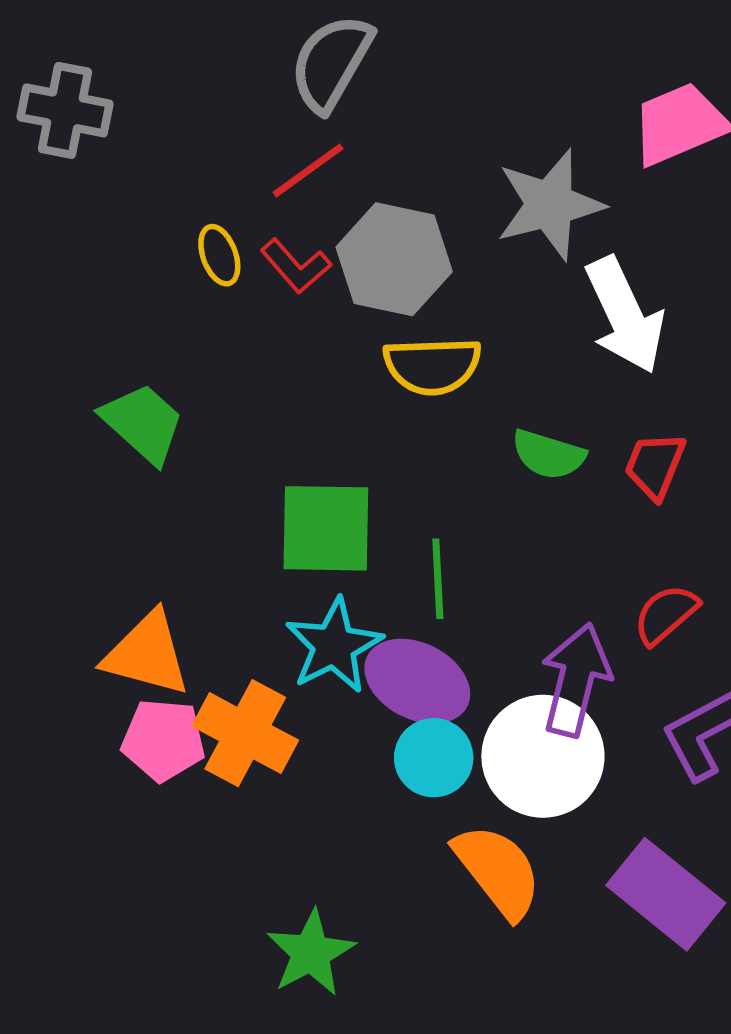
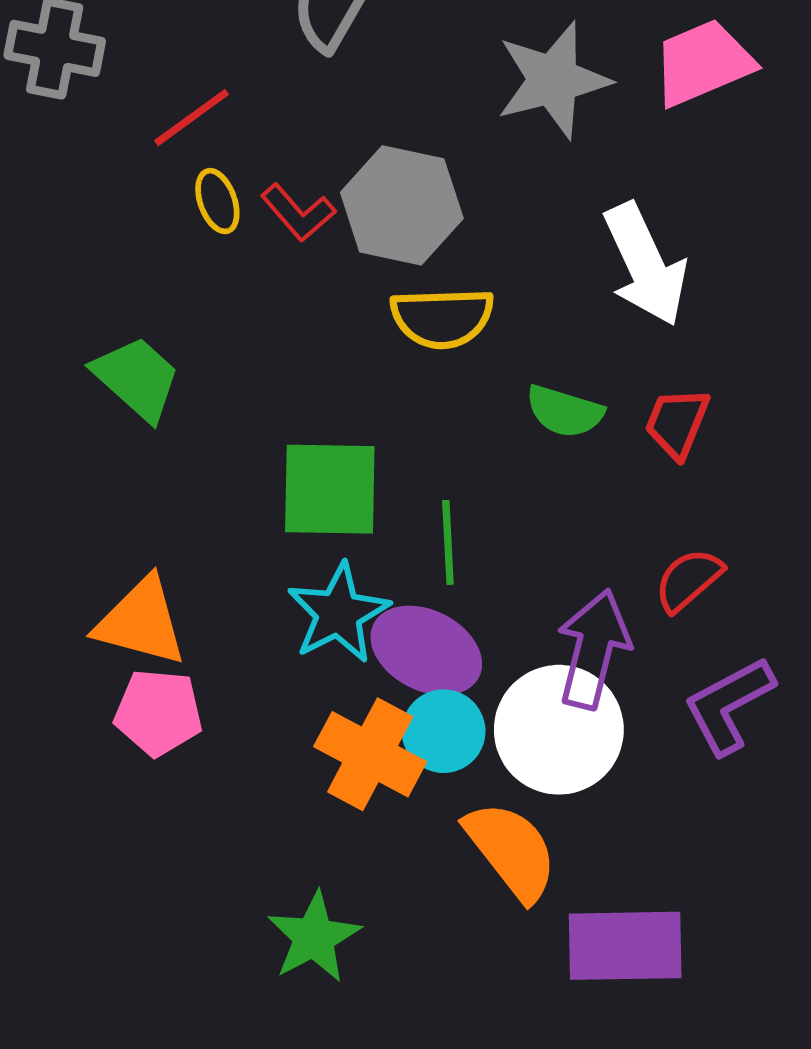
red line: (308, 171) -> (191, 118), moved
gray star: (550, 205) -> (553, 80), moved
orange cross: (245, 733) -> (370, 754), moved
purple rectangle: (666, 894) -> (625, 946), moved, turned -40

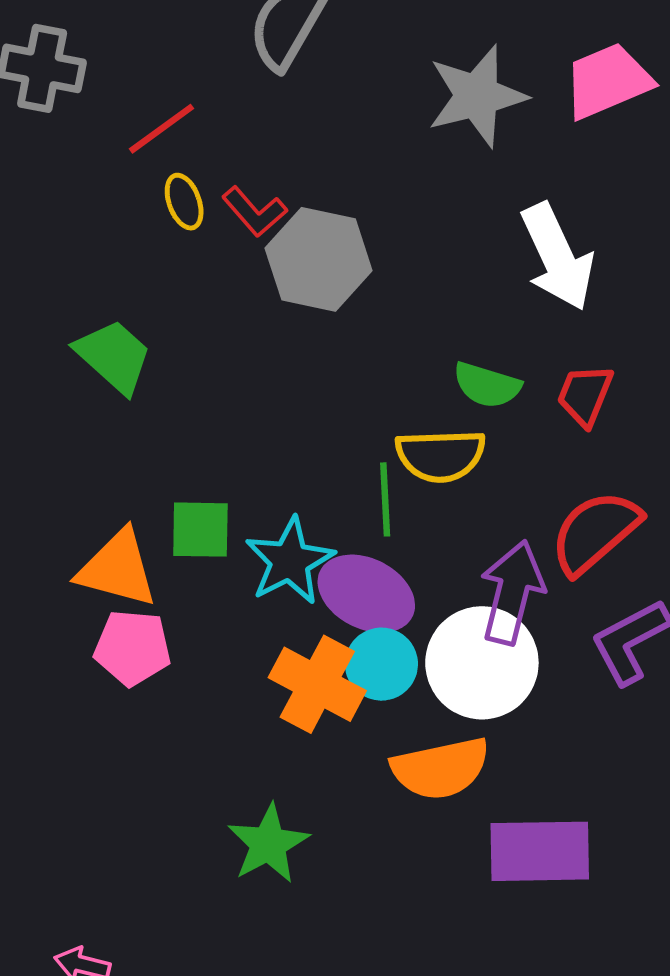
gray hexagon: (402, 205) -> (319, 259), moved
yellow semicircle: (442, 318) -> (440, 455), moved
green square: (330, 489) -> (200, 530), moved, size x0.7
red semicircle: (688, 580) -> (595, 532), size x1.5
orange semicircle: (511, 851) -> (440, 768), turned 116

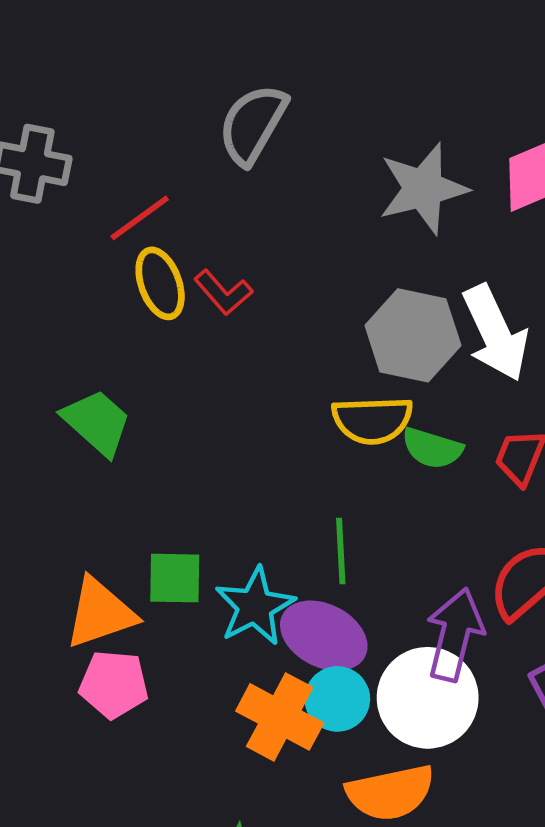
yellow ellipse: (184, 202) -> (160, 283), size x1.4
gray hexagon: (319, 259) -> (413, 335), moved
yellow semicircle: (440, 455) -> (372, 420), moved
orange triangle: (117, 569) -> (100, 613), turned -34

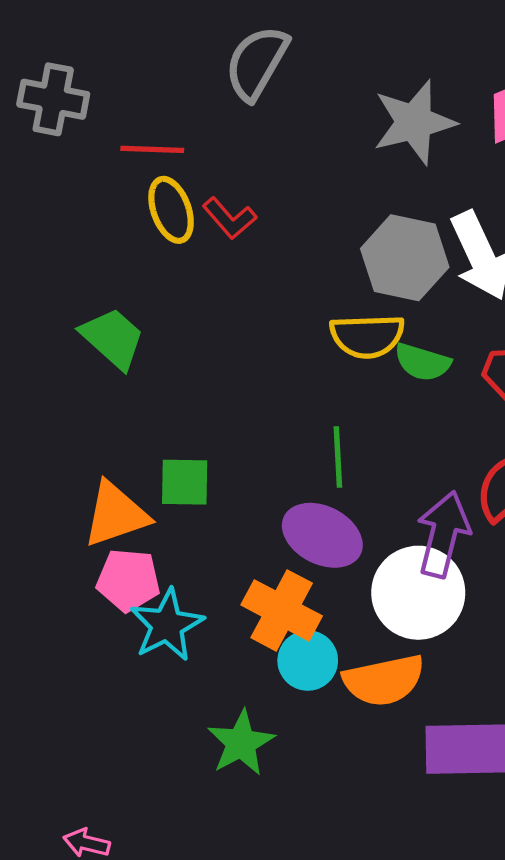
red line: (140, 218) -> (152, 149), turned 38
cyan star: (255, 606) -> (167, 625), moved
cyan circle: (337, 699) -> (308, 660), moved

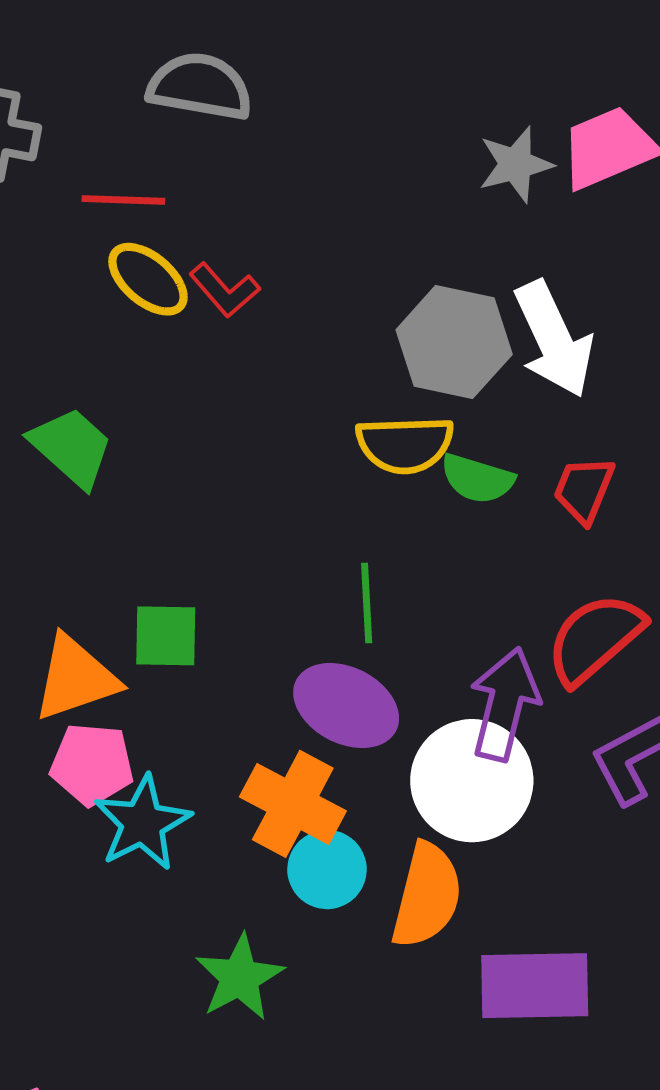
gray semicircle: (257, 63) -> (200, 86), moved, turned 70
gray star: (414, 122) -> (516, 164), moved, size x0.7
yellow ellipse: (171, 210) -> (148, 279), turned -30
orange semicircle: (384, 680) -> (427, 895), turned -64

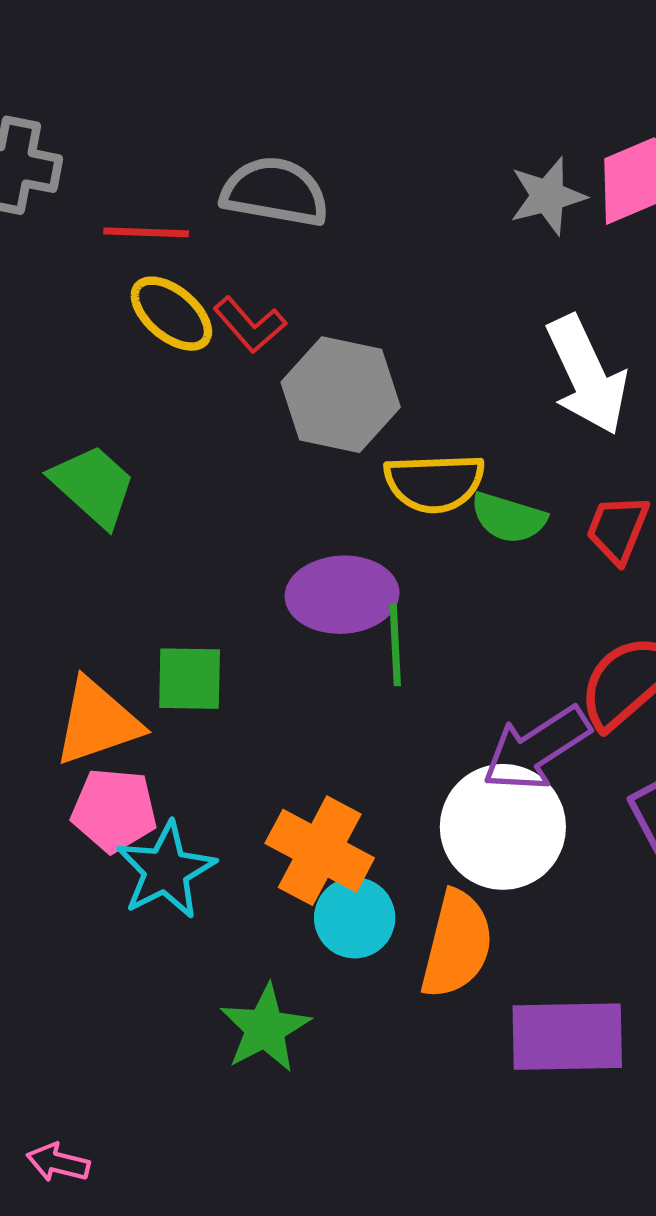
gray semicircle: (200, 86) -> (275, 192), moved
gray hexagon: (454, 342) -> (341, 395), moved
purple arrow: (505, 704) -> (536, 749), turned -137
purple ellipse: (346, 705) -> (342, 595), moved, turned -30

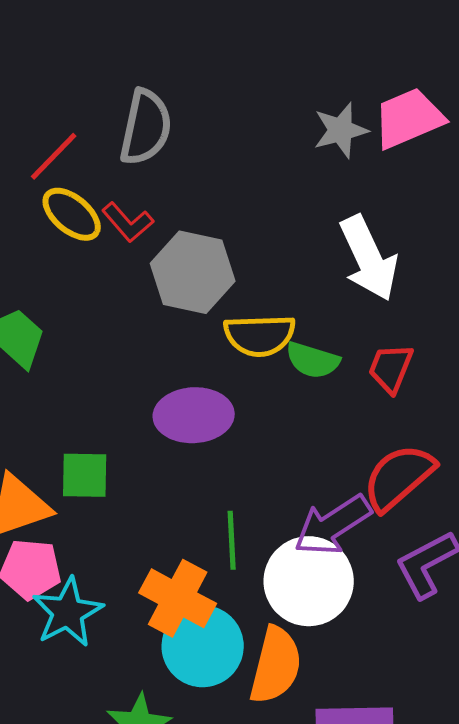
gray semicircle: (275, 192) -> (146, 127), turned 92
red line: (146, 232) -> (54, 156), turned -48
green line: (395, 645) -> (232, 540), moved
cyan circle: (355, 918) -> (203, 646), size x1.4

